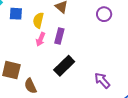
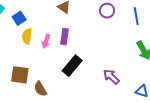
blue square: (16, 14) -> (19, 18), turned -32
yellow semicircle: (38, 20) -> (27, 36), moved

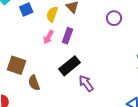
yellow semicircle: (27, 36) -> (52, 14), moved
purple arrow: (111, 77) -> (86, 83), moved

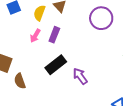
purple circle: (114, 18) -> (101, 18), size x1.5
purple arrow: (86, 83) -> (80, 76), moved

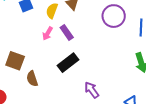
purple rectangle: (54, 35) -> (67, 33), turned -56
purple arrow: (80, 76) -> (92, 90), moved

